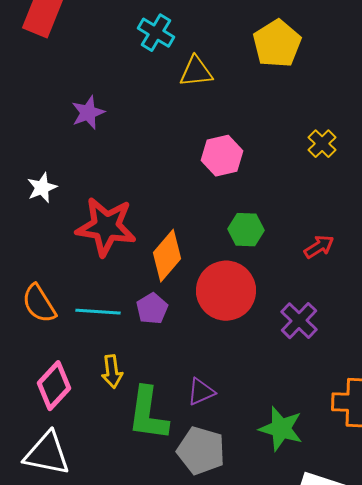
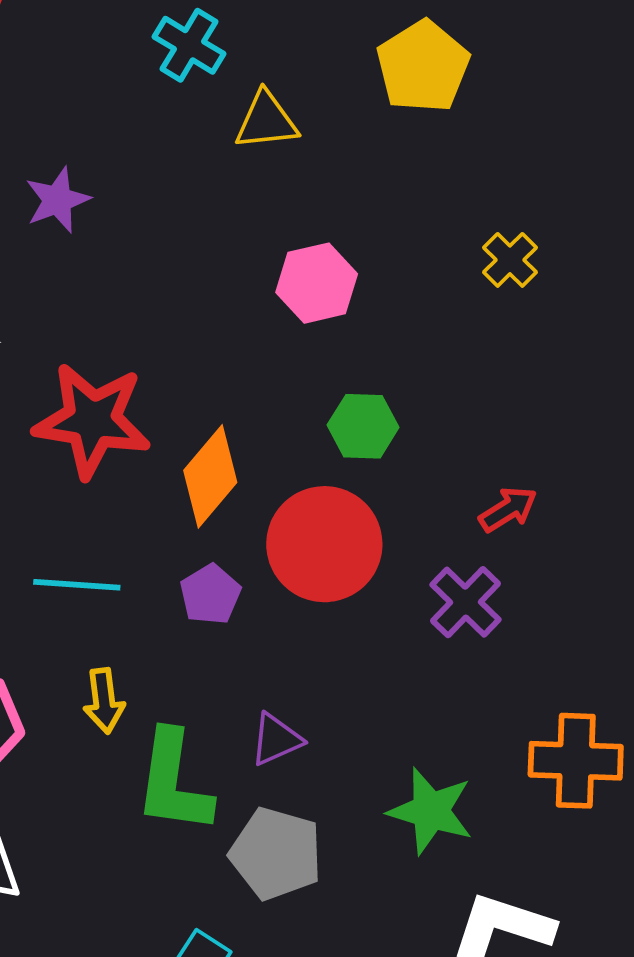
red arrow: (319, 247) -> (508, 509), moved
purple pentagon: (152, 309) -> (210, 594), moved

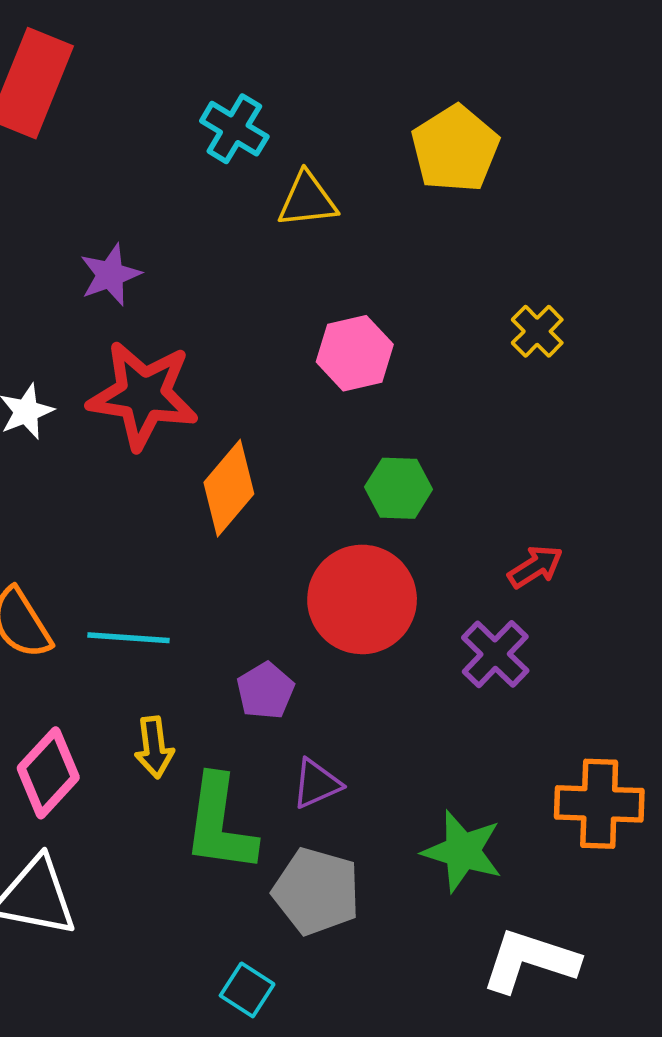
red star: (92, 420) -> (143, 395), moved
orange diamond: (210, 476) -> (229, 488), moved
purple pentagon: (210, 594) -> (265, 691), moved

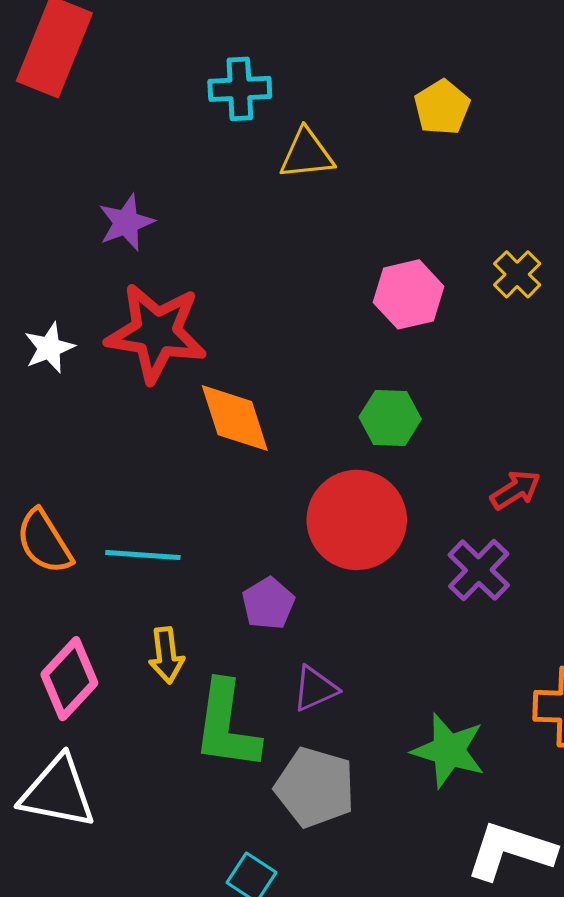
cyan cross: (234, 129) -> (240, 89), turned -34
yellow pentagon: (455, 149) -> (442, 107), size x0.7
pink hexagon: (355, 353) -> (409, 294), moved
orange diamond: (229, 488) -> (235, 418), turned -58

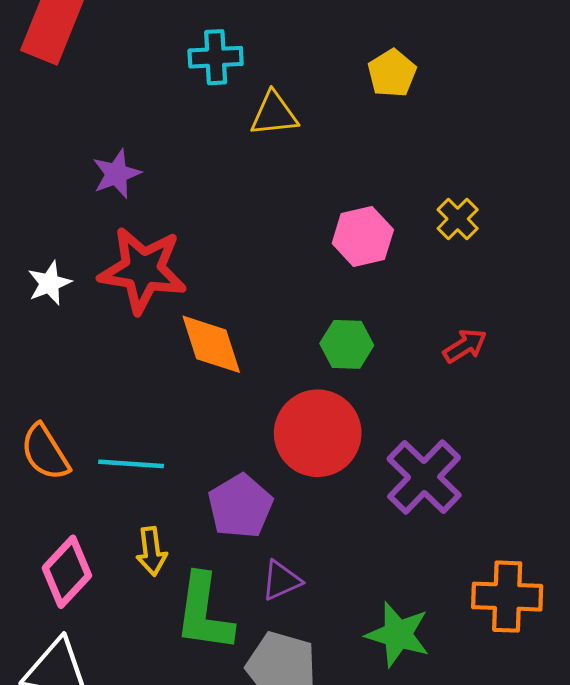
red arrow: (515, 490) -> (465, 346), moved
purple cross: (479, 570) -> (424, 477), size x1.4
purple pentagon: (268, 603) -> (240, 506), size x1.4

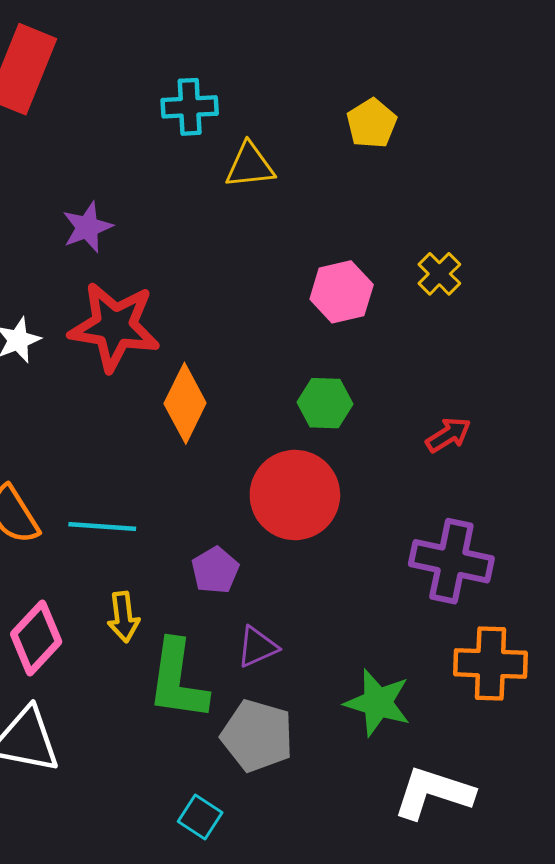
orange diamond: (211, 344) -> (185, 403), turned 44
red arrow: (465, 346) -> (448, 435), moved
purple cross: (424, 477) -> (451, 561), moved, turned -32
purple pentagon: (240, 506) -> (215, 570), size x0.7

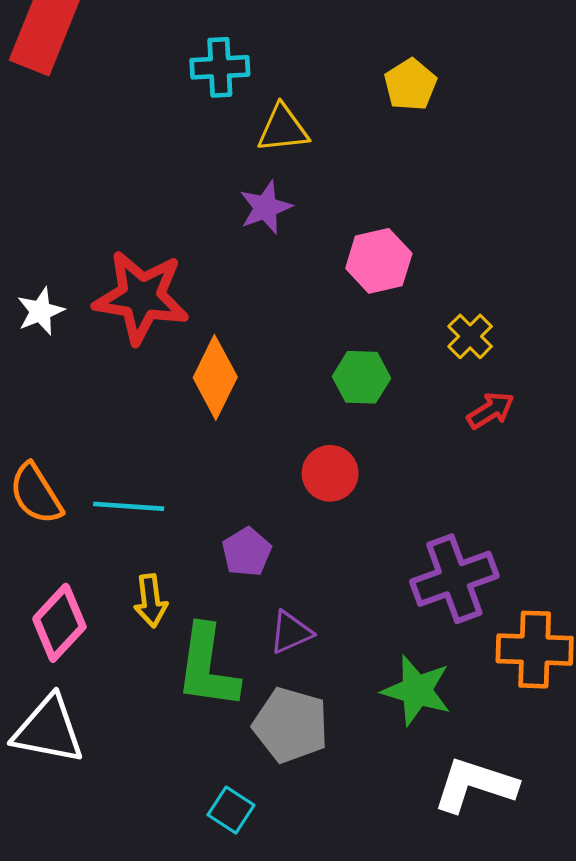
purple star: (87, 227) -> (266, 207), moved
yellow cross: (439, 274) -> (470, 336), moved
red circle: (295, 495) -> (330, 473), size x0.6
purple cross: (451, 561) -> (454, 579), moved, turned -32

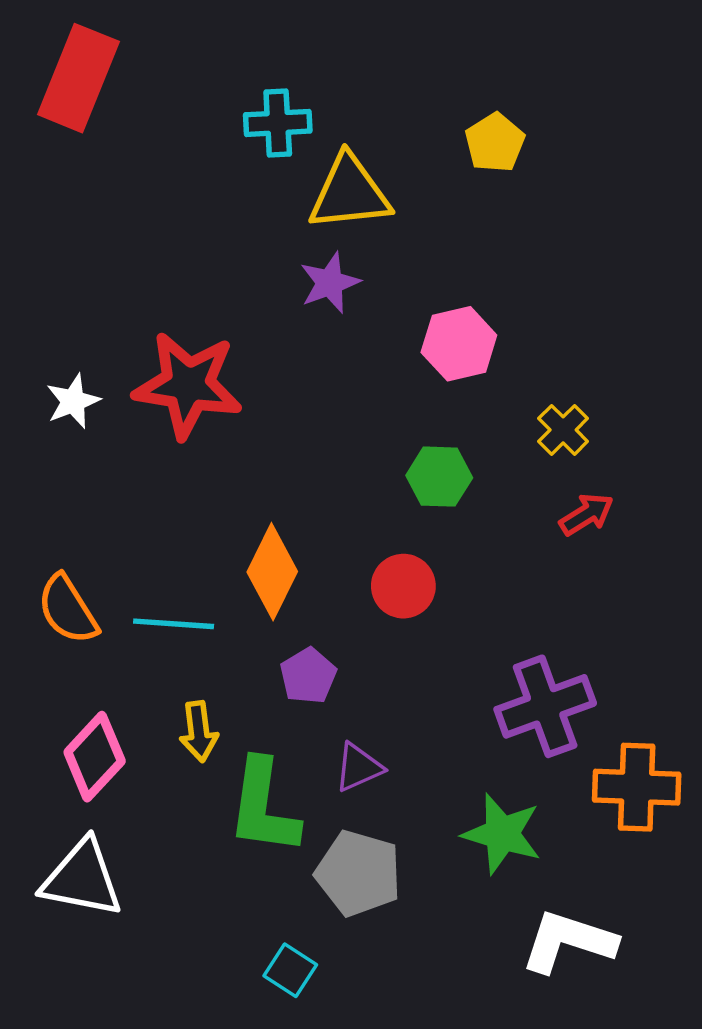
yellow triangle: (283, 129) -> (349, 193), size x1.4
orange diamond: (215, 377) -> (272, 572), moved

